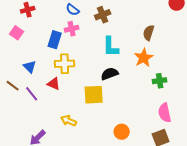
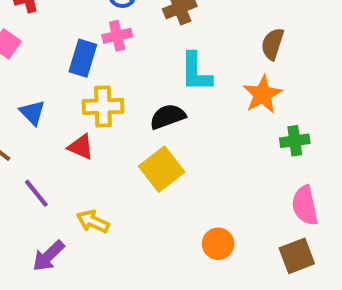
black semicircle: (110, 74) -> (168, 117), moved
purple line: (32, 94) -> (36, 193), moved
yellow square: (94, 95) -> (162, 169), turned -35
yellow arrow: (69, 121) -> (93, 222), moved

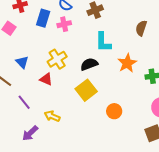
blue rectangle: (83, 58) -> (43, 18), moved
orange star: (262, 94) -> (127, 63), moved
yellow cross: (103, 106) -> (57, 59), turned -30
orange circle: (218, 244) -> (114, 111), moved

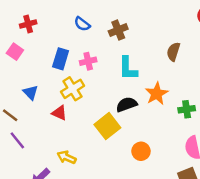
blue rectangle: (43, 18) -> (61, 59), moved
pink cross: (64, 24) -> (88, 61), moved
black semicircle: (89, 64) -> (127, 104), moved
purple line: (24, 102) -> (17, 140), moved

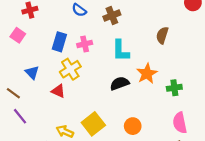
yellow square: (107, 126) -> (93, 124), moved

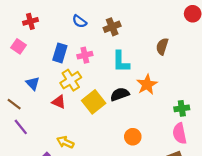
green cross: (174, 88) -> (182, 108), moved
yellow square: (93, 124) -> (94, 102), moved

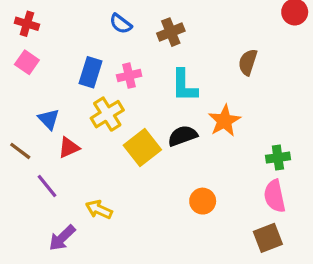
red cross: (30, 21) -> (27, 24), moved, turned 32
red triangle: (59, 102) -> (69, 148), moved, turned -48
purple line: (21, 127) -> (47, 186), moved

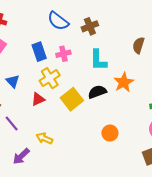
blue semicircle: (121, 24) -> (58, 21), size x1.5
blue rectangle: (91, 72) -> (39, 52), turned -36
red triangle: (69, 148) -> (38, 99), moved

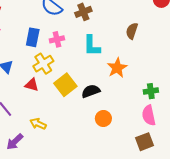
blue rectangle: (39, 52) -> (33, 37), turned 30
black semicircle: (97, 92) -> (91, 91), moved
red triangle: (38, 99) -> (32, 85), turned 40

